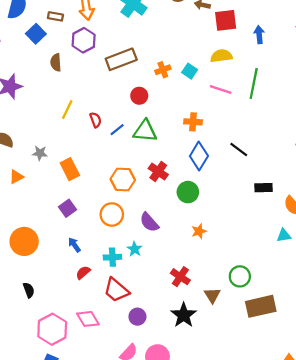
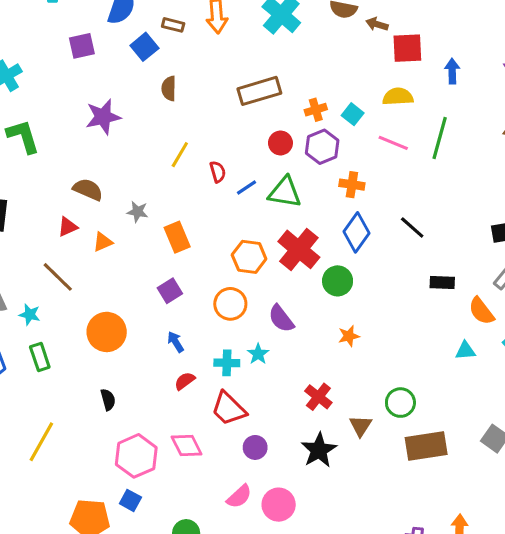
purple hexagon: (84, 40) -> (322, 147), moved
red cross: (158, 171) -> (299, 249), size x1.5

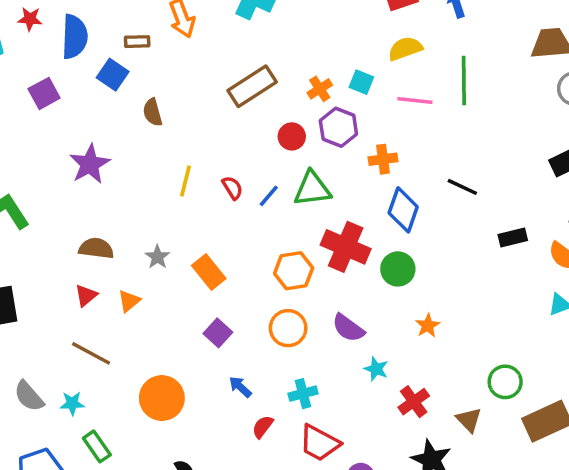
gray star: (137, 212) -> (157, 257), turned -30
cyan star: (258, 354) -> (376, 369), moved
red cross: (318, 397) -> (414, 402), turned 32

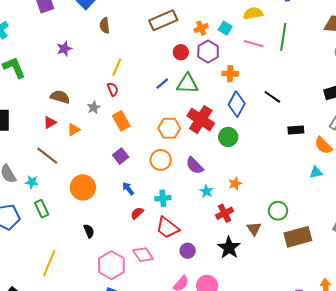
purple star: (90, 164) -> (64, 49), size x0.7
red semicircle: (232, 188) -> (113, 89), moved
orange star: (428, 326) -> (235, 184), moved

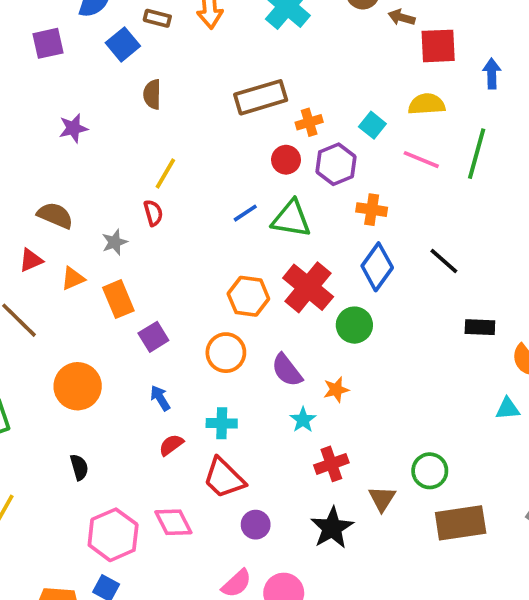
orange cross: (201, 28) -> (309, 122), moved
orange rectangle: (121, 121) -> (118, 299), moved
orange star: (235, 184) -> (336, 390), moved

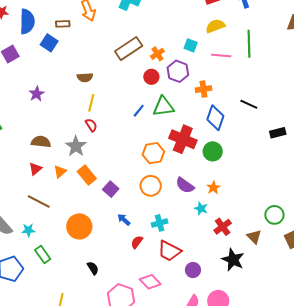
brown semicircle: (152, 94) -> (85, 77), moved, turned -77
gray star: (115, 242) -> (76, 146), size x1.5

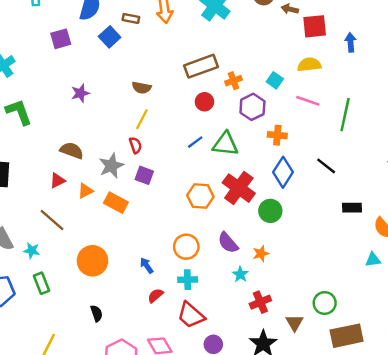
green line: (249, 44) -> (345, 115), moved
red circle: (151, 77) -> (204, 102), moved
orange rectangle: (87, 175) -> (116, 203), turned -36
orange circle: (151, 186) -> (186, 247), moved
purple square: (111, 189) -> (144, 175), moved, turned -35

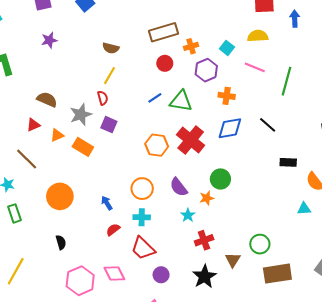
purple star: (80, 93) -> (49, 40), moved
blue diamond: (283, 172) -> (230, 128), turned 45
green circle: (270, 211) -> (220, 179), moved

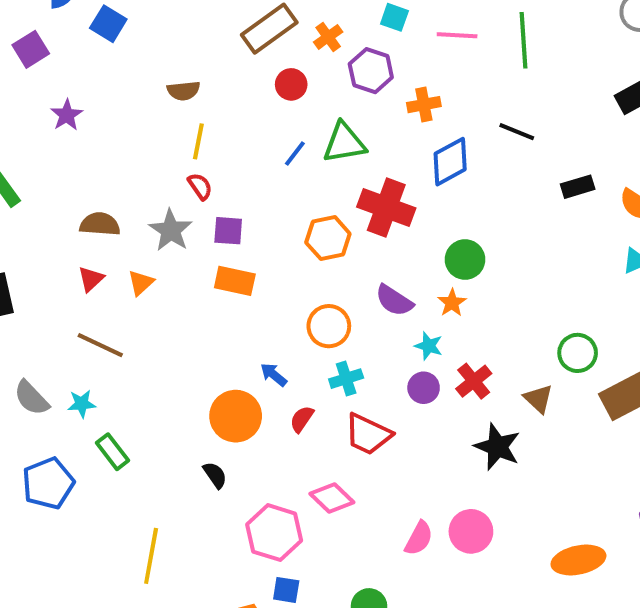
orange rectangle: (83, 147) -> (235, 281), moved
orange circle: (60, 196) -> (236, 416), moved
purple circle: (161, 275) -> (424, 388), moved

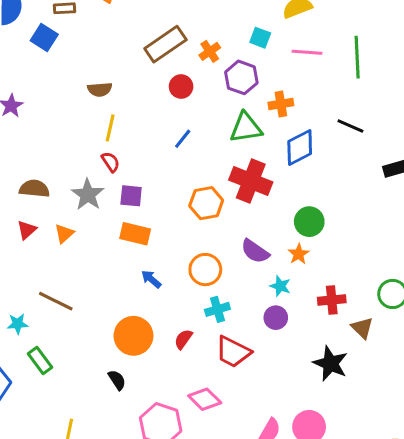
green triangle: (344, 143) -> (246, 128), moved
brown line: (100, 345) -> (56, 301), moved
blue arrow: (274, 375) -> (151, 279), moved
red cross: (474, 381) -> (332, 300), moved, turned 32

